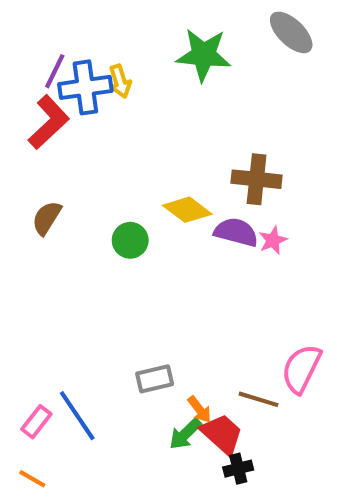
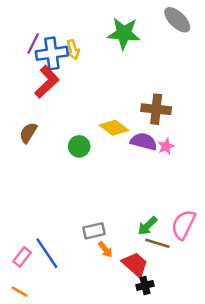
red L-shape: (49, 122) -> (47, 82), moved
orange arrow: (199, 409) -> (105, 249), moved
green arrow: (185, 434) -> (147, 226), moved

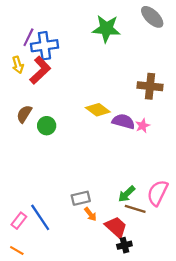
yellow arrow: (73, 50) -> (18, 65), moved
brown cross: (156, 109) -> (150, 86), moved
green circle: (79, 146) -> (47, 126), moved

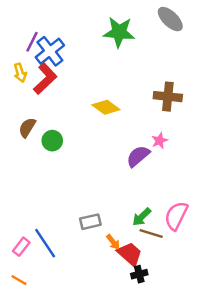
blue cross: (44, 46) -> (50, 51), turned -30
yellow diamond: (98, 110) -> (106, 107), moved
purple semicircle: (123, 121) -> (138, 156), moved, turned -55
orange arrow: (90, 214) -> (113, 242), moved

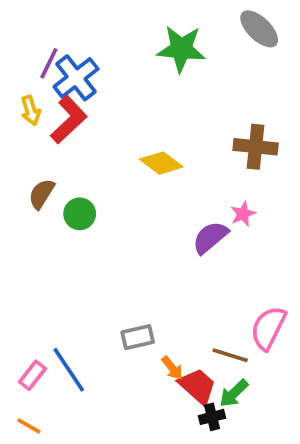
green arrow: (142, 217) -> (234, 393), moved

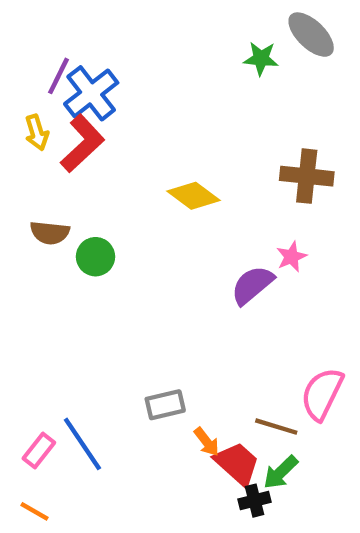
green star: (181, 49) -> (261, 59), moved, size x0.6
brown semicircle: (42, 194) -> (50, 233), turned -116

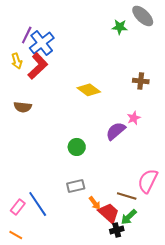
brown cross: (307, 176) -> (141, 81), size x0.7
green circle: (96, 257) -> (77, 147), moved

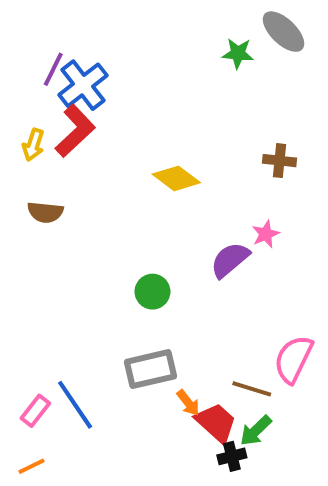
yellow arrow: (17, 61) -> (33, 145), moved, turned 35
gray rectangle: (76, 186) -> (151, 369), size x1.4
orange line: (16, 235) -> (31, 466), turned -56

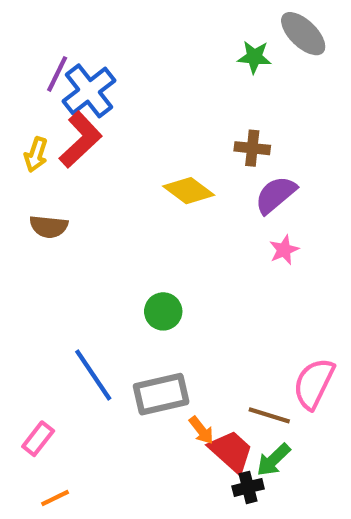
brown cross: (280, 161) -> (252, 148), moved
purple semicircle: (230, 260) -> (276, 195), moved
blue line: (75, 405) -> (93, 375), moved
orange line: (31, 466) -> (55, 498), moved

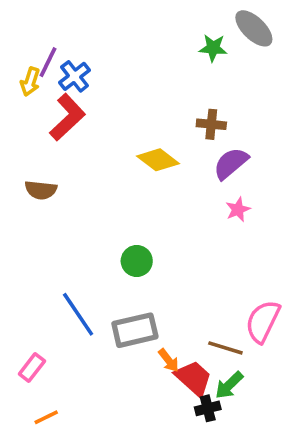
blue cross: (89, 91) -> (75, 76), size x0.7
yellow arrow: (36, 155) -> (30, 82), moved

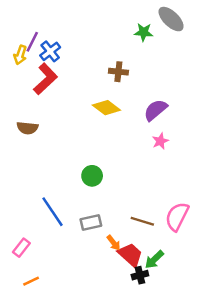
brown cross: (211, 124) -> (118, 72), moved
gray rectangle: (135, 330) -> (91, 222), size x0.7
brown line: (225, 348) -> (142, 221), moved

